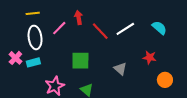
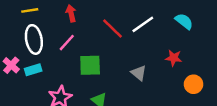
red arrow: (79, 18) -> (71, 13), moved
pink line: (59, 28) -> (67, 43), moved

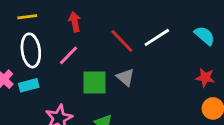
red star: (174, 58) -> (205, 78), moved
gray triangle: (139, 73) -> (125, 77), moved

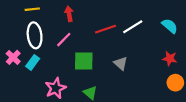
red line: (122, 41) -> (105, 29), turned -66
gray triangle: (125, 77) -> (121, 63), moved
cyan rectangle: (29, 85) -> (33, 62), turned -40

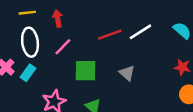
red arrow: (69, 14) -> (58, 18), moved

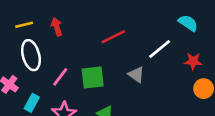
white line: (140, 32) -> (160, 49), moved
pink line: (63, 47) -> (60, 77), moved
cyan rectangle: (28, 73) -> (32, 103), moved

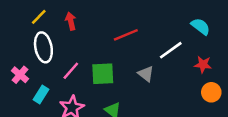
yellow line: (24, 25) -> (39, 17), turned -36

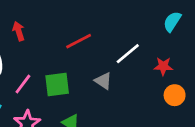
cyan semicircle: (201, 26) -> (172, 22), moved, turned -90

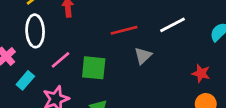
white line: (128, 54) -> (173, 25), moved
gray triangle: (103, 81) -> (143, 56), moved, turned 30

